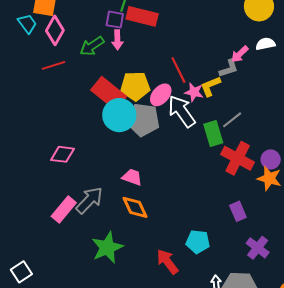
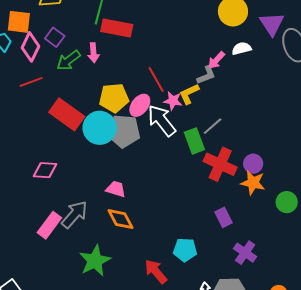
purple square: (115, 20) -> (55, 37), moved, turned 30
red rectangle: (109, 93) -> (67, 114), moved

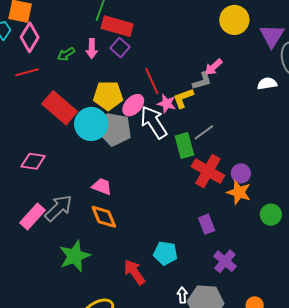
purple square: (55, 37) -> (120, 48), moved
white semicircle: (242, 49) -> (267, 84), moved
green arrow: (68, 60) -> (66, 54), size x0.7

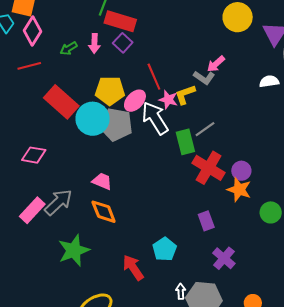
gray L-shape: (202, 81) -> (204, 78), turned 50
cyan pentagon: (165, 253) -> (165, 249), turned 30

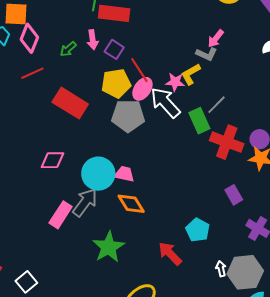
purple square: (123, 43) -> (114, 49), moved
red line: (154, 77) -> (139, 70), moved
cyan circle: (92, 119) -> (98, 174), moved

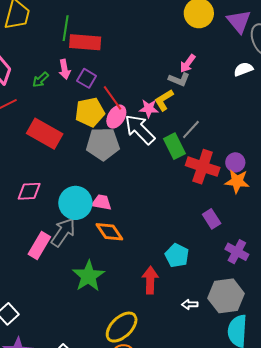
red arrow: (170, 254) -> (150, 280), turned 48
white arrow: (221, 269) -> (190, 304), moved, turned -77

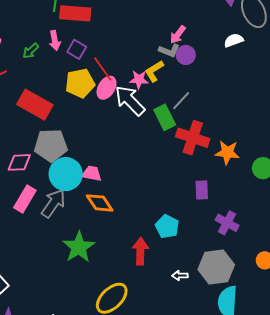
gray pentagon: (103, 144) -> (51, 145), moved
purple circle: (235, 162) -> (186, 55), moved
purple rectangle: (212, 219) -> (202, 190), turned 30
pink rectangle: (39, 246) -> (25, 199), moved

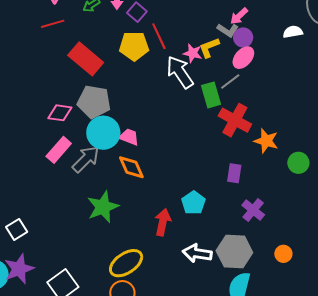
pink ellipse: (107, 88) -> (243, 58), moved
white arrow: (180, 276) -> (197, 253), size x1.8

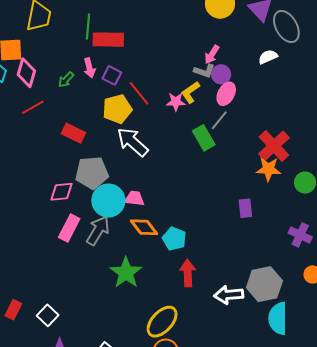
red rectangle: (86, 59) -> (73, 133), size x0.7
white arrow: (180, 72) -> (133, 142), moved
red cross: (235, 120) -> (274, 146), moved, turned 32
cyan pentagon: (194, 203) -> (174, 239), moved
purple cross: (253, 210) -> (300, 235), moved

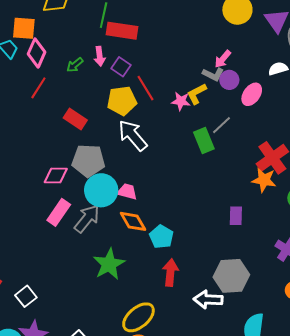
pink ellipse: (226, 94) -> (252, 94), moved
red line: (33, 107) -> (38, 88), turned -35
gray hexagon: (264, 284) -> (231, 276), moved

